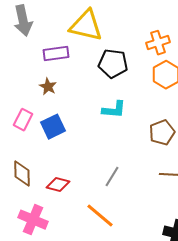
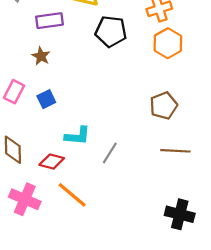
cyan L-shape: (114, 110) -> (77, 136), moved
blue square: (53, 127) -> (46, 99), size x0.7
orange line: (100, 216) -> (72, 195), moved

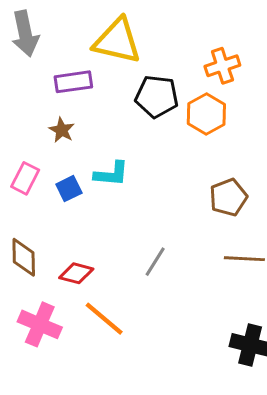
orange hexagon: (168, 43) -> (206, 114), moved
cyan L-shape: (77, 136) -> (111, 174), moved

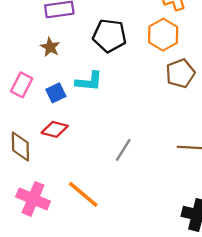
black pentagon: (157, 96) -> (110, 36), moved
brown pentagon: (228, 197) -> (180, 73), moved
red diamond: (76, 273) -> (55, 129), moved

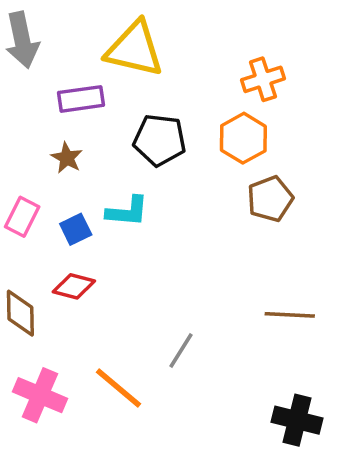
gray line: (123, 150) -> (181, 351), moved

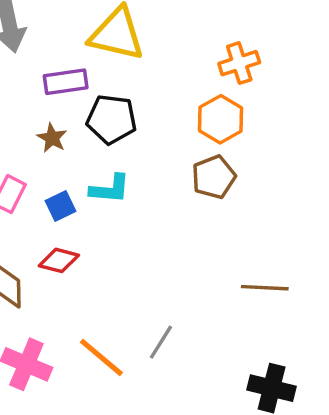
black pentagon: (160, 140) -> (112, 119), moved
brown pentagon: (270, 199) -> (214, 177), moved
gray line: (181, 351) -> (161, 342), moved

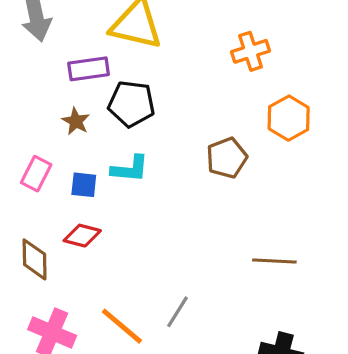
orange hexagon: (220, 119) -> (289, 118), moved
blue square: (61, 206) -> (84, 185), turned 32

